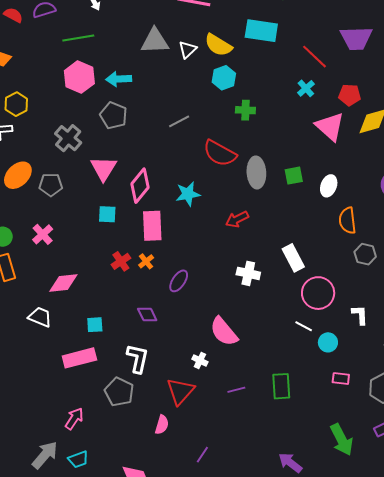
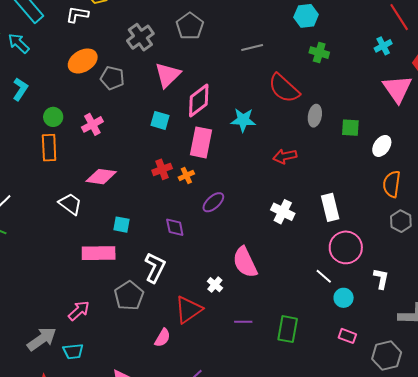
gray ellipse: (256, 172) -> (315, 116), size x0.7

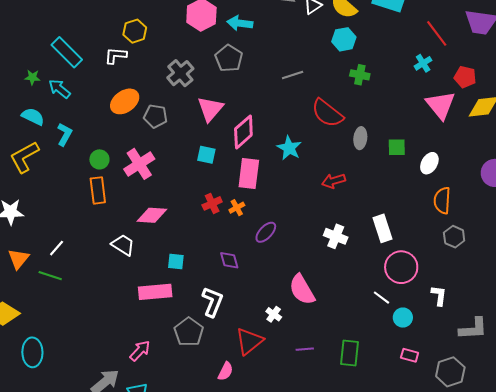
cyan star: (243, 120) -> (289, 148), turned 30
pink cross: (92, 124) -> (139, 164), size x1.4

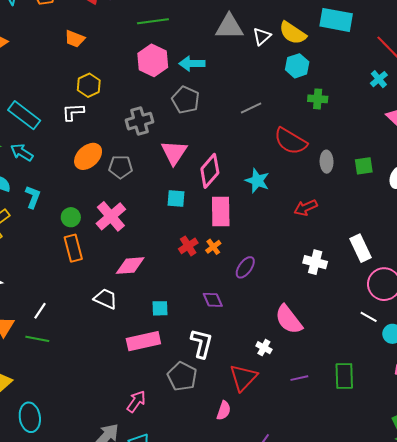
gray cross: (180, 73) -> (139, 121), turned 32

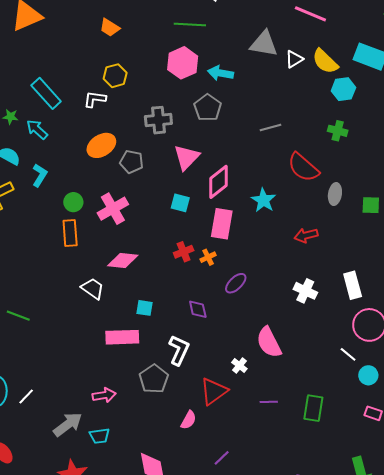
cyan hexagon: (297, 66) -> (343, 89), moved
white line: (40, 311) -> (26, 396), moved
pink arrow: (136, 401) -> (104, 395), turned 35

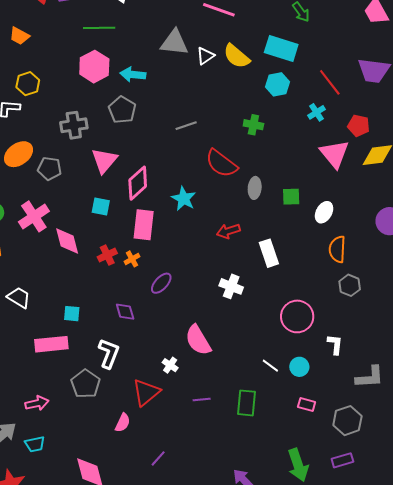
cyan hexagon: (343, 89) -> (277, 84), moved
pink diamond: (123, 260) -> (67, 241), moved, turned 72
white rectangle: (353, 285) -> (269, 253), moved
white line: (348, 354) -> (270, 366), moved

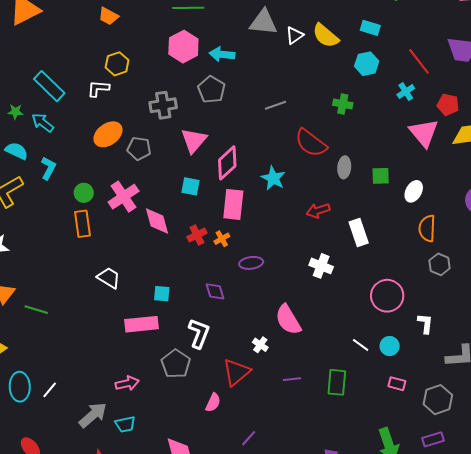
cyan rectangle: (281, 49) -> (370, 28), size x0.6
purple ellipse: (161, 283) -> (251, 263), turned 40

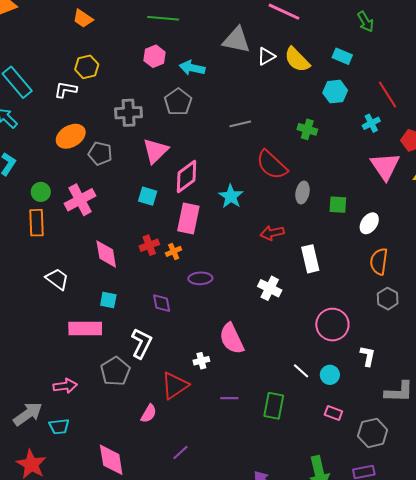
pink hexagon: (183, 47) -> (155, 56), size x0.7
pink diamond: (157, 221) -> (106, 254), moved
white cross: (260, 345) -> (201, 361), turned 35

